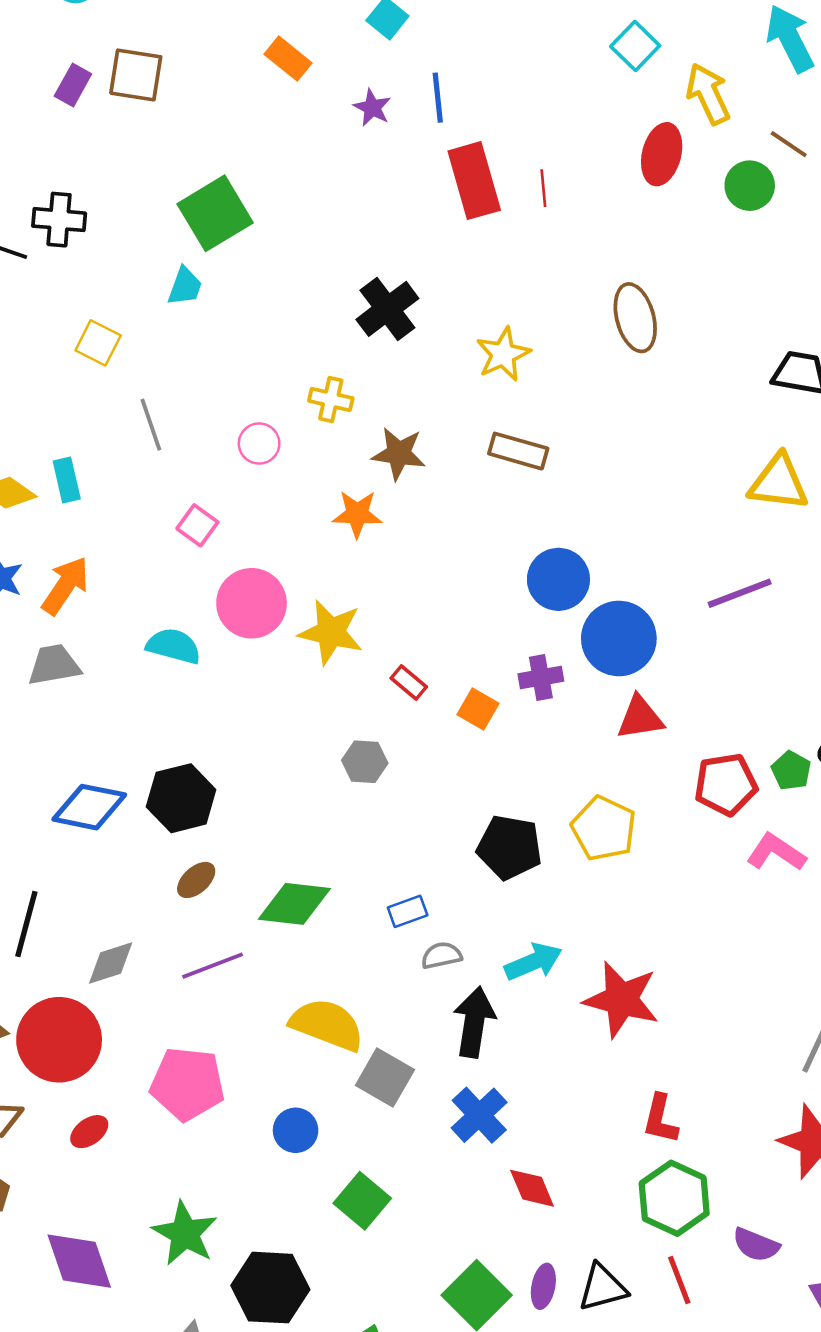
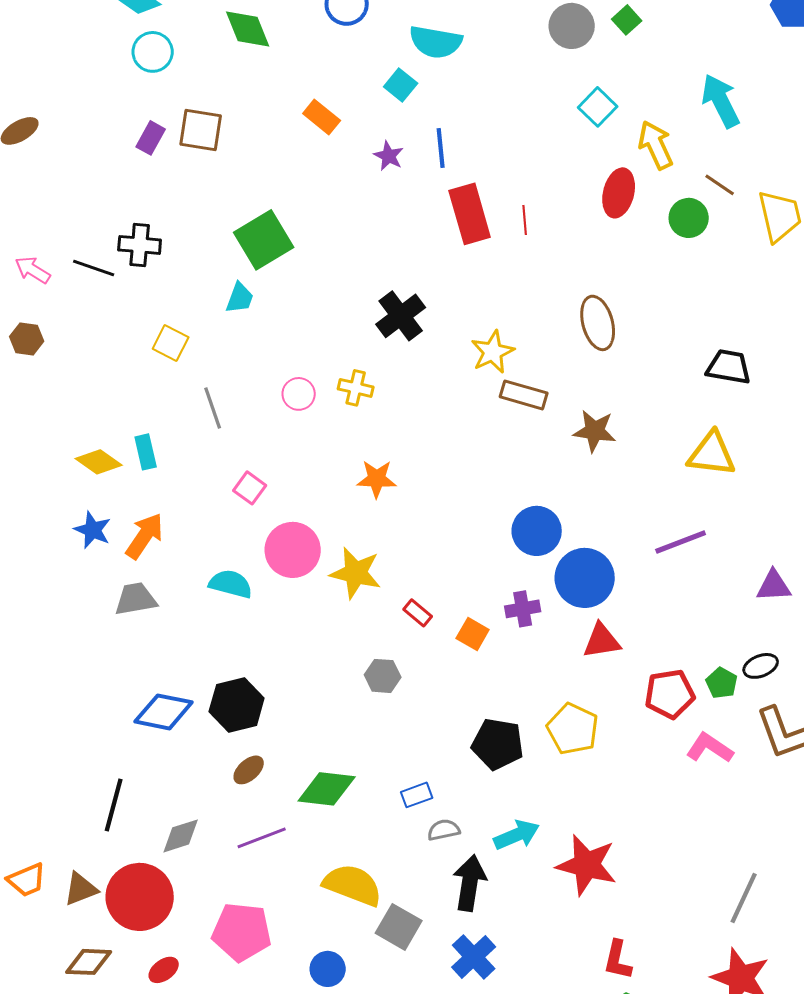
pink circle: (259, 444) -> (299, 394), moved
brown rectangle: (518, 451) -> (524, 395), moved
brown star: (399, 454) -> (595, 431), moved

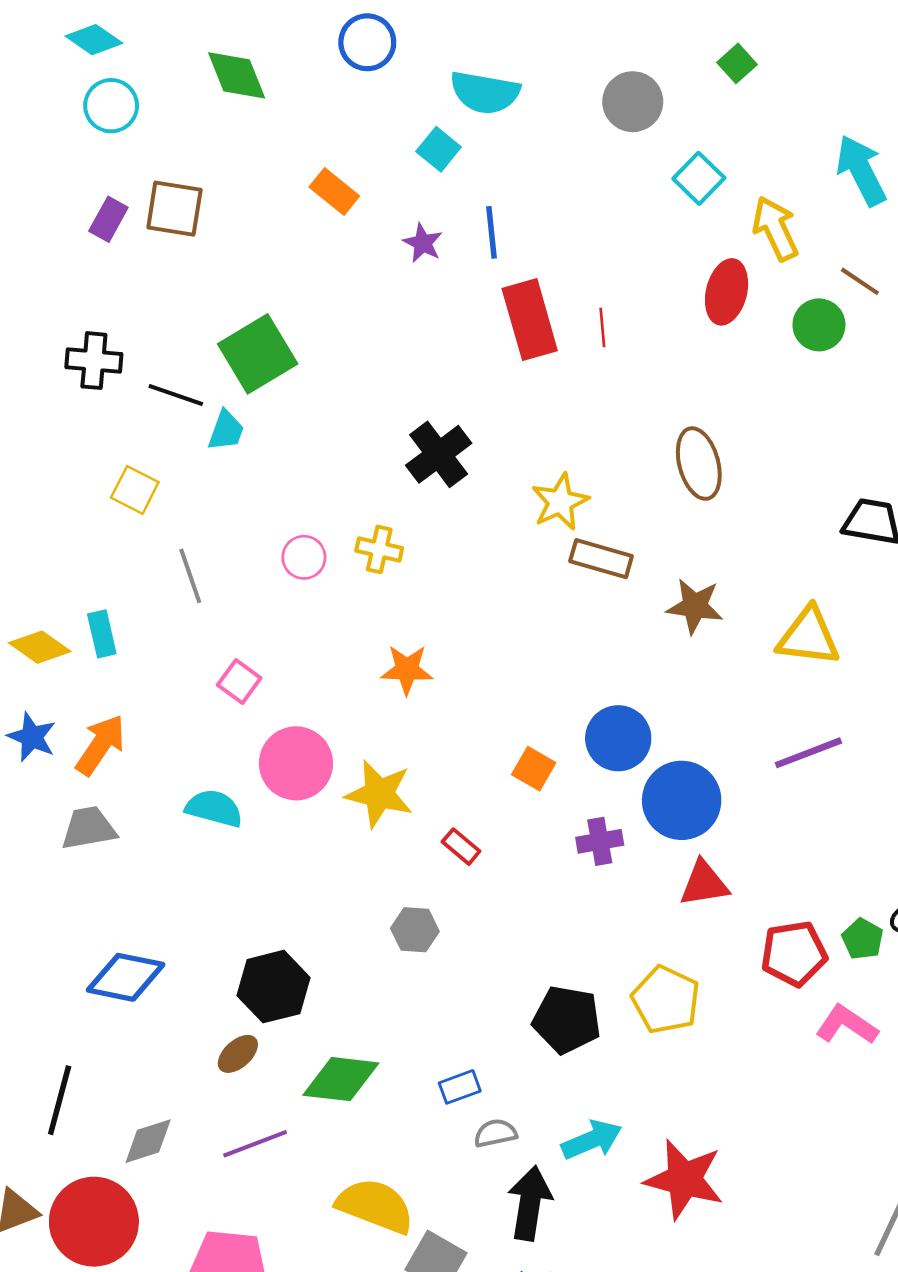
gray circle: (572, 26) -> (633, 102), moved
black line: (94, 268) -> (176, 395), moved
yellow triangle: (712, 454) -> (808, 637), moved
orange square: (473, 634) -> (534, 769), moved
black hexagon: (237, 705) -> (274, 987), moved

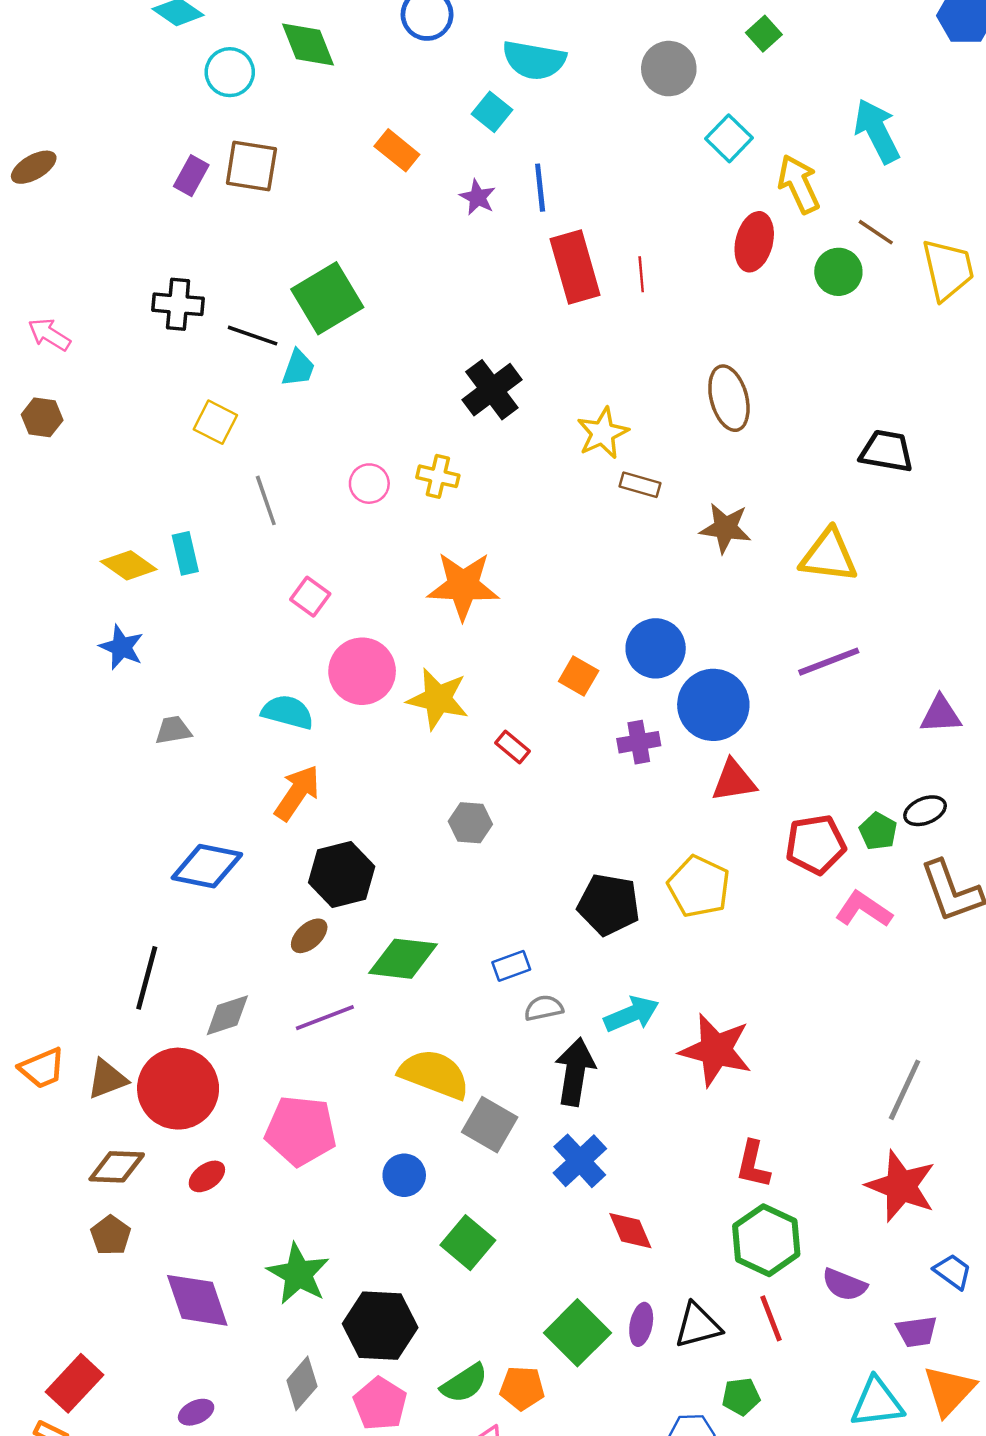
cyan circle: (111, 106) -> (230, 72), moved
brown rectangle: (601, 559) -> (640, 485), size x0.7
orange star: (407, 670) -> (463, 586), size x1.5
orange arrow: (101, 745) -> (297, 793), moved
gray trapezoid: (89, 828) -> (173, 730), size x0.7

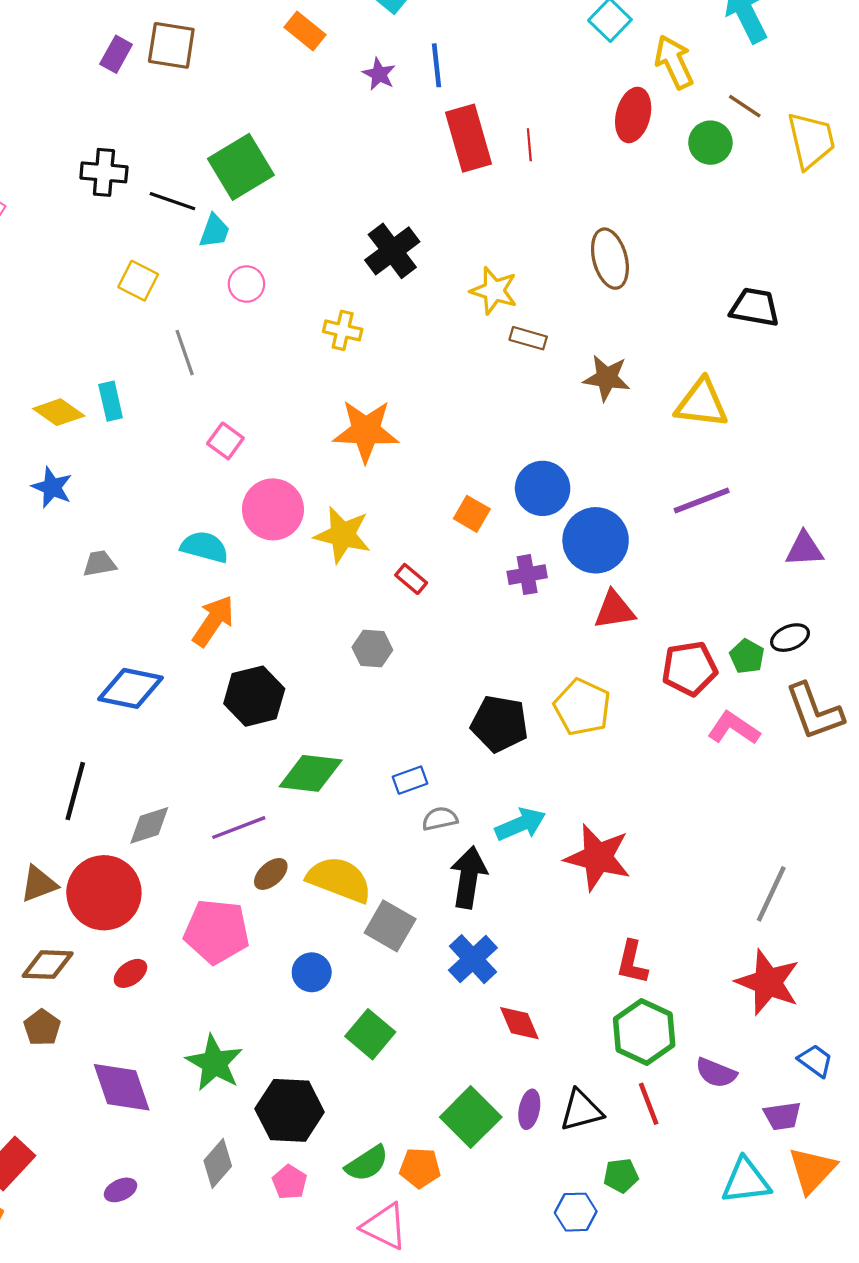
yellow star: (603, 433) -> (494, 291), turned -30
pink circle: (369, 484) -> (246, 284), moved
brown ellipse: (309, 936) -> (271, 874), moved
pink pentagon: (380, 1404) -> (290, 1182), size x0.7

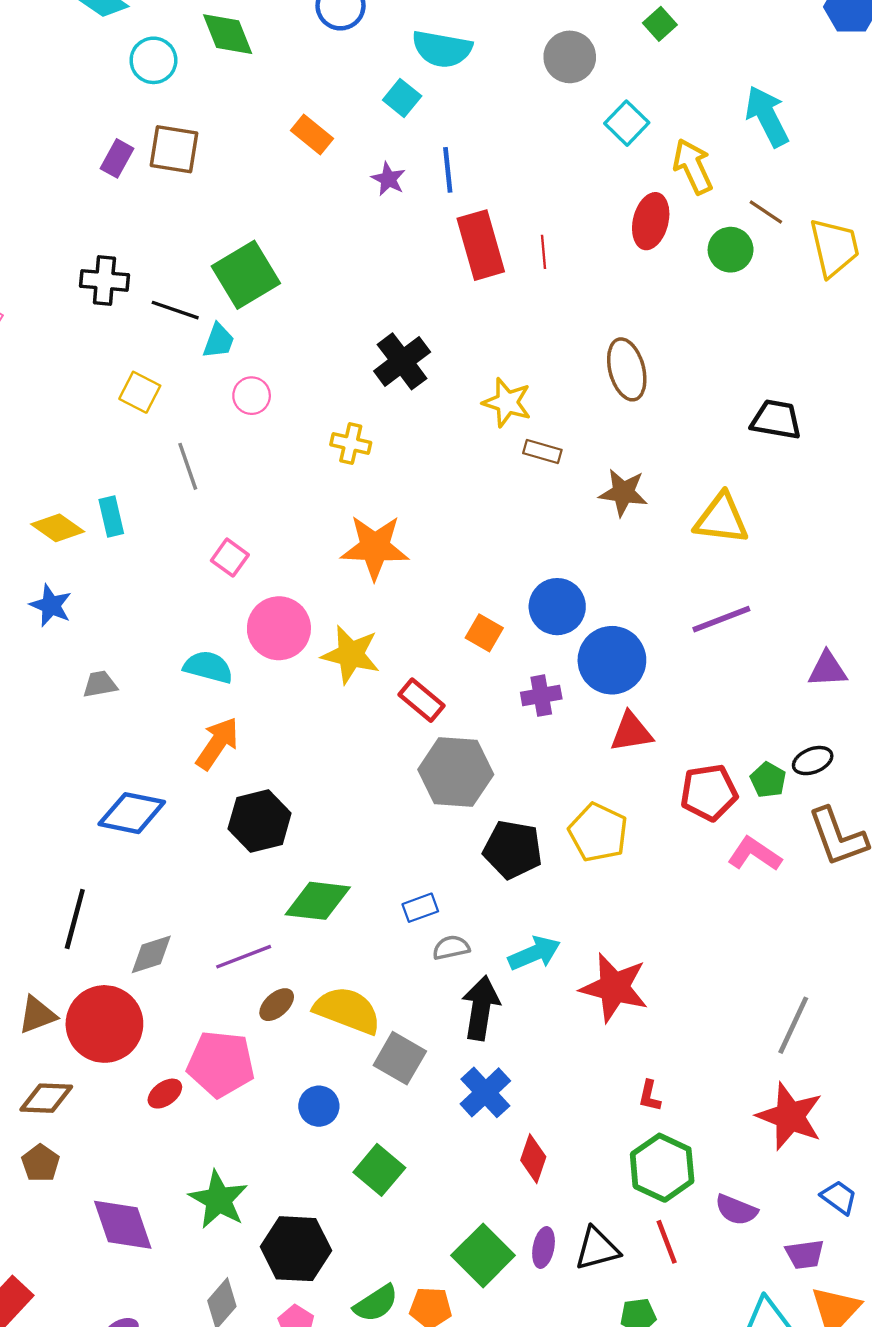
red rectangle: (411, 579) -> (421, 700), size x1.4
gray hexagon: (372, 649) -> (456, 772), moved, size x1.8
red L-shape: (632, 962) -> (650, 1096), size x0.7
red ellipse: (130, 973) -> (165, 1094), moved
red diamond: (519, 1023) -> (533, 1159), turned 42

